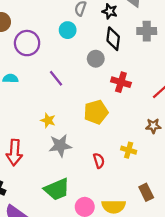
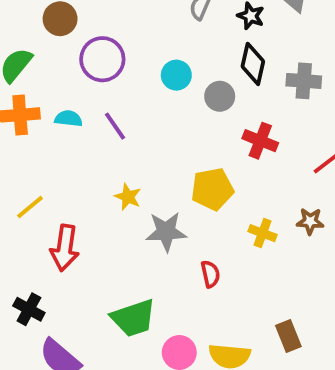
cyan circle: (68, 30) -> (176, 75), moved
gray cross: (147, 31) -> (304, 81), moved
purple line: (56, 78) -> (115, 126), moved
gray star: (60, 146) -> (166, 232), moved
yellow cross: (129, 150) -> (262, 233), moved

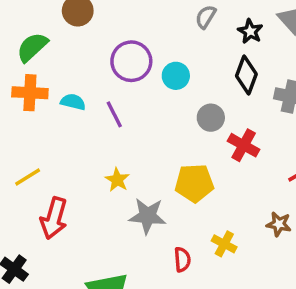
purple circle: (102, 59) -> (131, 61), moved
gray circle: (220, 96) -> (211, 118), moved
yellow cross: (262, 233) -> (224, 244), moved

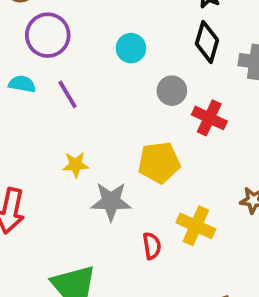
purple circle: (131, 61) -> (48, 35), moved
yellow star: (117, 180) -> (76, 165), turned -30
yellow cross: (224, 244) -> (196, 226), size x1.4

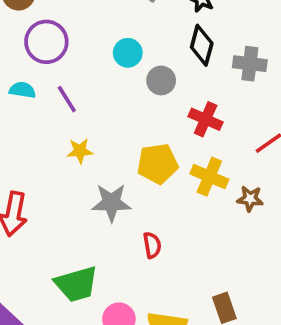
gray circle: (172, 91) -> (161, 80), moved
yellow star: (76, 165) -> (80, 151), moved
yellow cross: (196, 226) -> (209, 177), moved

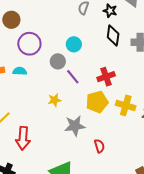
gray circle: (161, 80) -> (58, 61), moved
purple line: (67, 99) -> (73, 77), moved
red cross: (206, 119) -> (106, 77), moved, turned -36

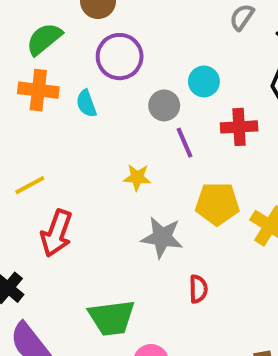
cyan semicircle: (20, 71) -> (86, 104), turned -128
red cross: (106, 77) -> (239, 127), moved

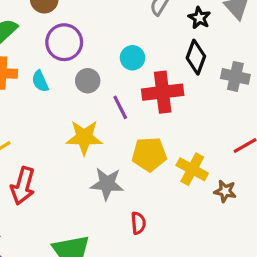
gray circle: (164, 105) -> (88, 81), moved
red cross: (239, 127) -> (163, 92), size x1.4
yellow star: (137, 177) -> (84, 137), size x1.6

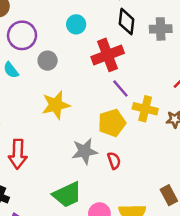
cyan circle: (132, 58) -> (76, 24), moved
purple line: (120, 107) -> (120, 89), moved
yellow pentagon: (149, 154) -> (112, 123), moved
gray star: (107, 184) -> (85, 151), moved

